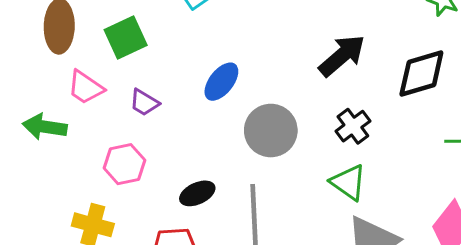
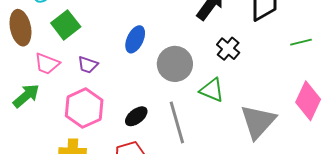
green arrow: (45, 127) -> (26, 96), turned 144
pink hexagon: (124, 164) -> (84, 108), size x1.4
green triangle: (348, 182) -> (212, 90), moved

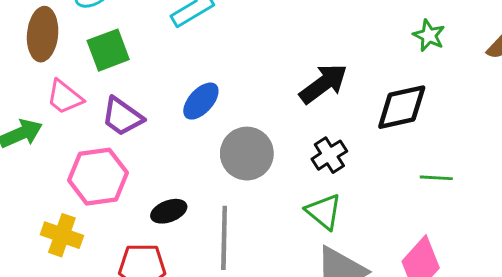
purple trapezoid: (88, 65) -> (122, 117), size x1.4
green triangle: (212, 90) -> (324, 212), moved

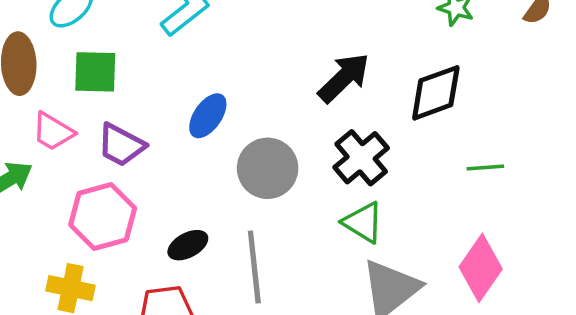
green square: (108, 50) -> (95, 72), turned 30
black cross: (329, 155) -> (361, 158), size x1.4

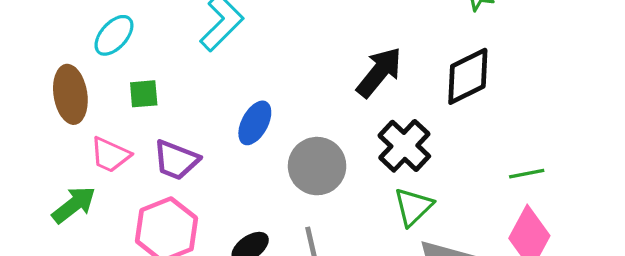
green square: (95, 72) -> (144, 94), size x0.7
green line: (485, 168) -> (527, 174), moved
green triangle: (363, 222) -> (413, 207), turned 51

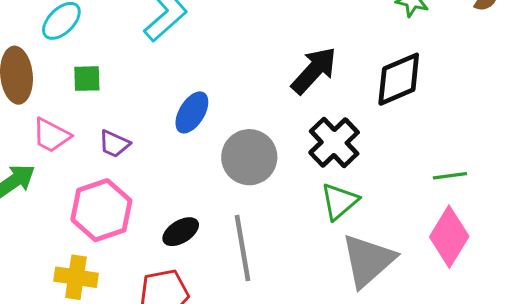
purple trapezoid: (176, 160) -> (114, 144), size x0.7

